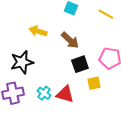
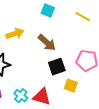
yellow arrow: (38, 31) -> (15, 34), turned 144
yellow square: (94, 83) -> (71, 86), turned 32

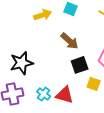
yellow arrow: (15, 34) -> (43, 15), moved

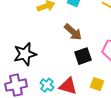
yellow square: (94, 84) -> (97, 84), moved

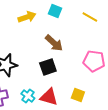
black square: (83, 56) -> (48, 67), moved

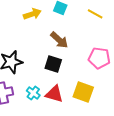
black square: (48, 67) -> (53, 64), turned 36
yellow square: (78, 95) -> (83, 92), size x1.5

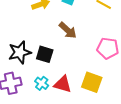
black square: (53, 64) -> (45, 54), moved

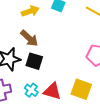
brown arrow: (68, 30) -> (29, 38), moved

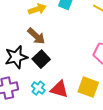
black square: (34, 61) -> (41, 59), turned 30

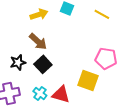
black star: (16, 57) -> (18, 62), size x0.7
yellow square: (88, 87) -> (88, 80), moved

